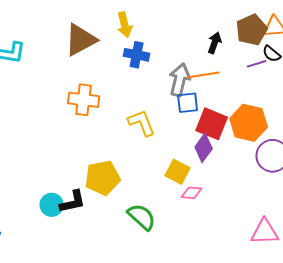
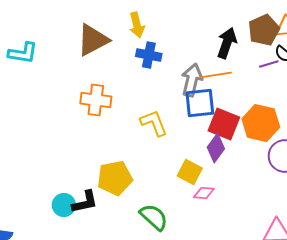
black arrow: (215, 43) -> (227, 43), size x1.4
blue square: (188, 103) -> (200, 103), size x1.4

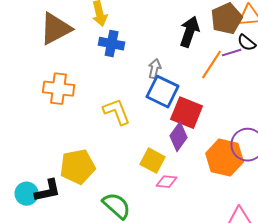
orange line: (216, 75) -> (212, 65), moved, turned -48
gray arrow: (192, 80) -> (155, 69), size x0.6
blue square: (200, 103) -> (163, 92), turned 32
orange hexagon: (261, 123) -> (225, 158), moved

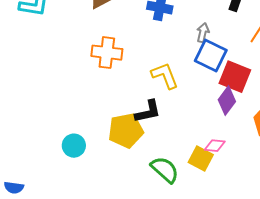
yellow square: (153, 161) -> (201, 159), moved
black L-shape: (48, 191) -> (148, 112), moved
cyan circle: (27, 194) -> (74, 146), moved

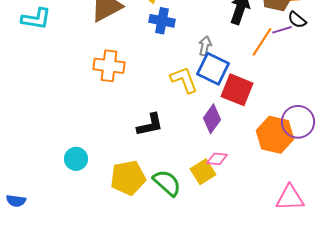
yellow L-shape: (165, 76) -> (184, 80), moved
purple diamond: (227, 101) -> (212, 119), moved
yellow pentagon: (126, 131) -> (128, 178), moved
yellow square: (201, 159) -> (203, 172), turned 30

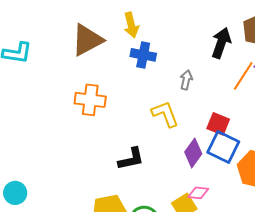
blue square: (213, 69) -> (223, 147), moved
red square: (237, 90) -> (218, 124), size x0.7
cyan circle: (76, 159) -> (15, 193), moved

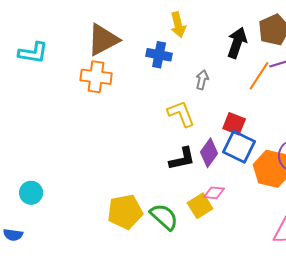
yellow arrow: (131, 25) -> (178, 25), moved
orange cross: (90, 100) -> (96, 77), moved
black L-shape: (131, 159) -> (182, 159), moved

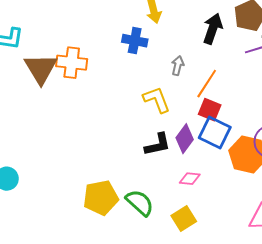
brown triangle: (103, 40) -> (41, 69), moved, turned -33
orange line: (259, 76) -> (207, 84), moved
yellow square: (200, 206) -> (184, 219), moved

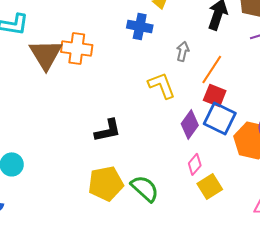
black L-shape: (158, 145) -> (108, 130), moved
pink diamond: (190, 179) -> (195, 164), turned -55
yellow square: (184, 219) -> (210, 186), moved

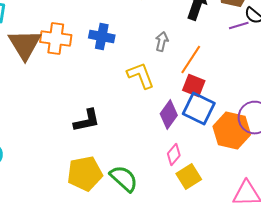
blue cross: (140, 26) -> (102, 36), moved

